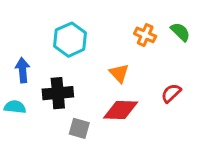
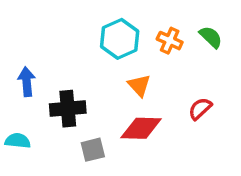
cyan hexagon: (70, 40) -> (120, 39), moved
cyan semicircle: (15, 107) -> (18, 141), moved
gray square: (79, 128) -> (93, 150), turned -30

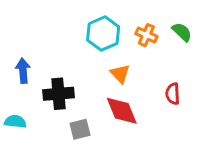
red semicircle: (200, 109) -> (173, 94), turned -50
red diamond: (141, 128) -> (122, 111), turned 66

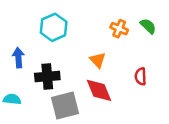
cyan hexagon: (103, 34) -> (54, 27), moved
gray square: (80, 129) -> (65, 105), size x1.6

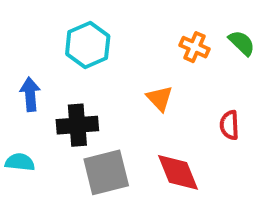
red diamond: (99, 90) -> (178, 172), moved

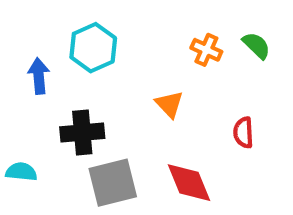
blue arrow: (30, 94) -> (39, 76), moved

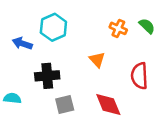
blue arrow: (39, 76) -> (22, 43), turned -66
red semicircle: (243, 133) -> (139, 76), size x1.5
gray square: (113, 183) -> (65, 105), size x0.7

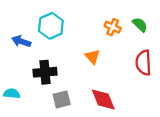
red semicircle: (139, 76) -> (144, 63), moved

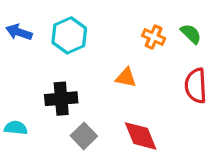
blue arrow: (21, 41) -> (19, 32), moved
orange triangle: (92, 57) -> (126, 78), turned -35
gray square: (62, 99) -> (84, 136), turned -30

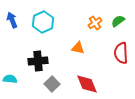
blue arrow: (19, 32) -> (12, 20), turned 49
green semicircle: (191, 34) -> (118, 21), turned -80
orange cross: (154, 37) -> (95, 23), turned 32

